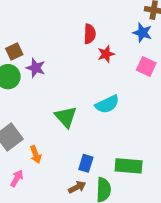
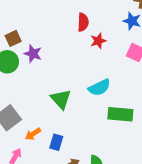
orange arrow: (36, 155) -> (33, 134), turned 77
blue rectangle: (86, 163) -> (56, 142), moved
green rectangle: (129, 166) -> (120, 114), moved

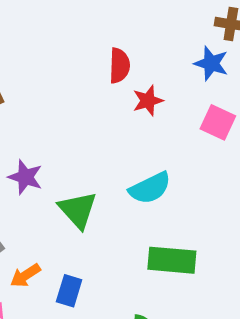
purple star: (33, 54) -> (25, 177), moved
green rectangle: (120, 114) -> (172, 260), moved

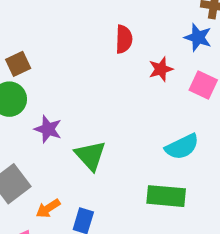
red star: (148, 101) -> (161, 69), moved
cyan semicircle: (150, 188) -> (182, 147), moved

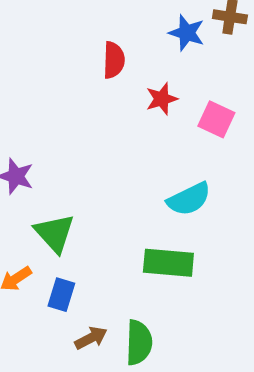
blue star: (198, 37) -> (187, 33), moved
green triangle: (90, 156) -> (55, 233), moved

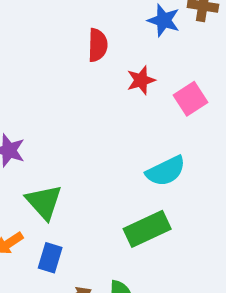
pink square: (216, 119) -> (191, 99), turned 32
green rectangle: (168, 263) -> (147, 229), turned -30

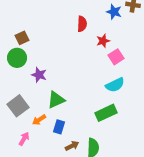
pink square: (191, 99) -> (116, 57), moved
green triangle: (44, 202) -> (56, 100), turned 48

